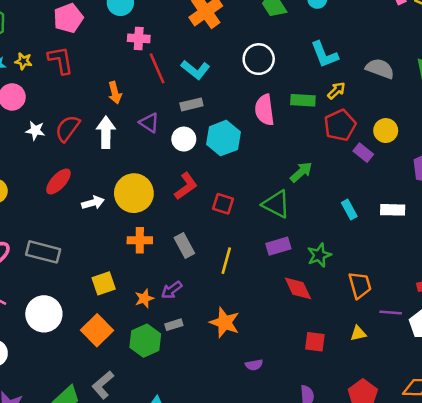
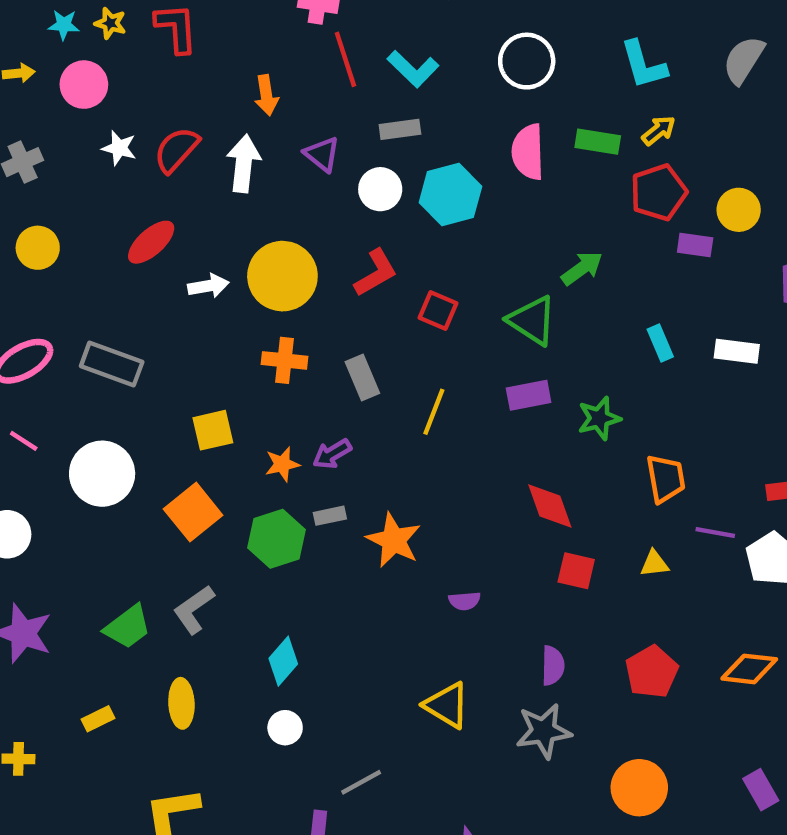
gray semicircle: (380, 69) -> (744, 60), moved, turned -84
purple rectangle: (363, 153) -> (695, 245), turned -36
red diamond: (298, 288) -> (550, 506), moved
orange star: (225, 323) -> (394, 540), moved

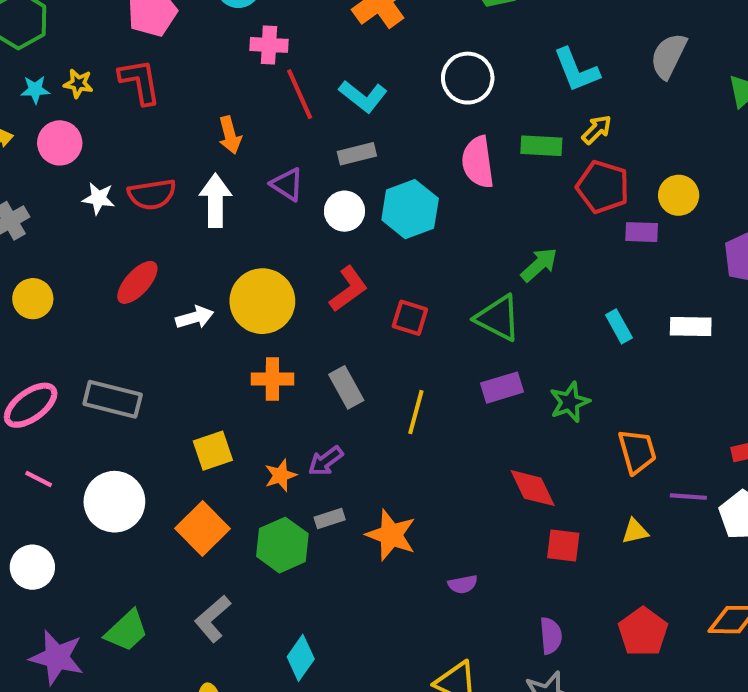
red semicircle: (176, 150) -> (152, 194), turned -135
red pentagon: (659, 192) -> (603, 187), turned -30
green trapezoid: (128, 627) -> (127, 631), moved

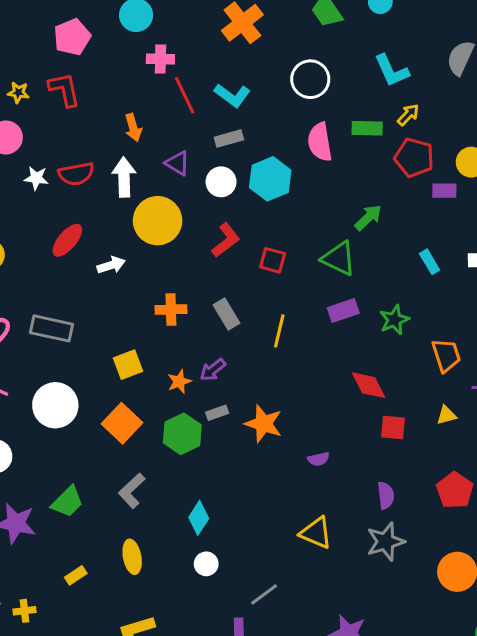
yellow circle: (262, 301) -> (158, 221), moved

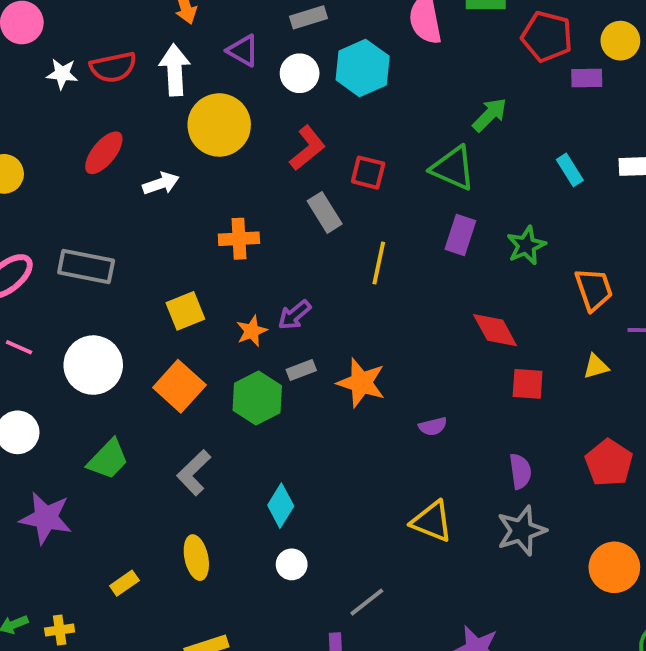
purple rectangle: (343, 311) -> (460, 235), turned -52
gray rectangle: (226, 314) -> (325, 212), moved
green trapezoid: (67, 502) -> (108, 459), moved

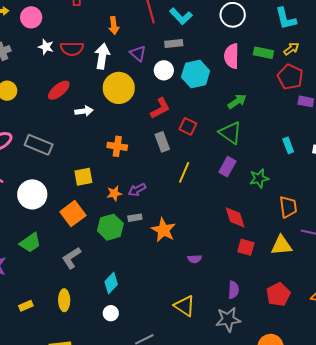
green arrow: (490, 115) -> (237, 101), moved
yellow triangle: (596, 366) -> (281, 245), size x1.6

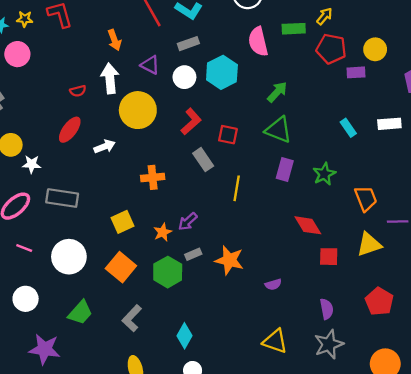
white star: (46, 47) -> (32, 164), moved
red semicircle: (72, 49) -> (78, 91), moved, size x0.6

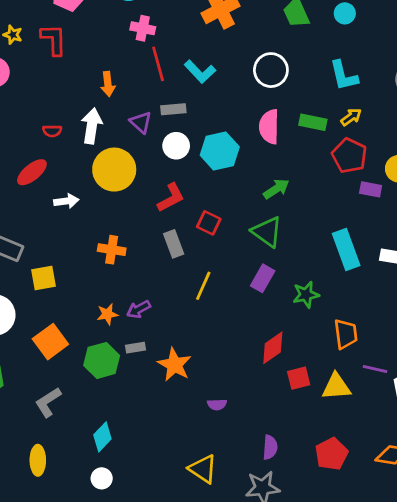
gray rectangle: (188, 44) -> (173, 109), moved
cyan rectangle: (348, 128) -> (346, 249), size x1.8
yellow square: (123, 222) -> (43, 278), moved
red diamond: (308, 225) -> (273, 348), turned 72
red square: (329, 257) -> (299, 378), moved, turned -30

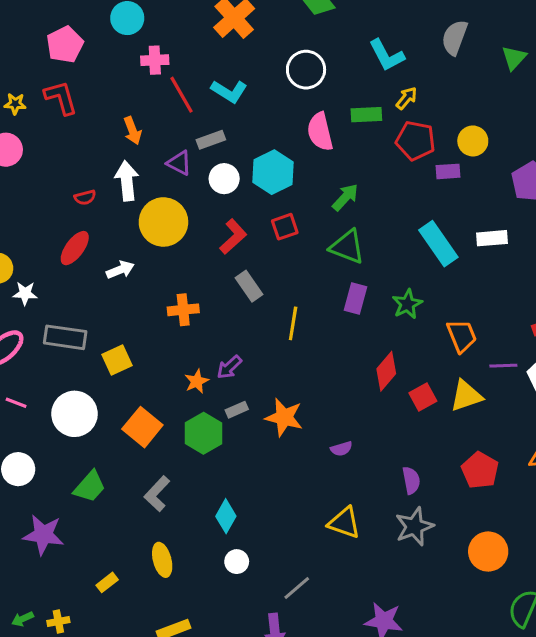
red square: (209, 223) -> (285, 227), moved, turned -30

